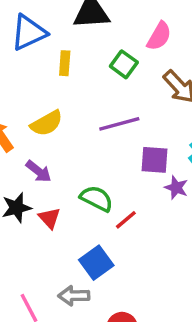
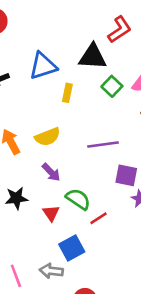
green square: (124, 64) -> (112, 86), moved
purple arrow: (39, 171) -> (51, 172), moved
red triangle: (49, 218) -> (51, 213), moved

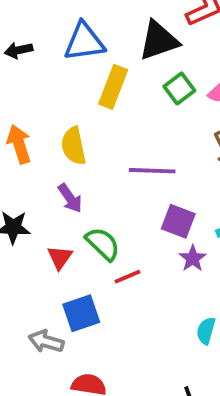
black triangle: (93, 57) -> (159, 41), turned -32
yellow rectangle: (67, 93) -> (113, 87), size x1.5
yellow semicircle: (48, 137) -> (74, 146), turned 90

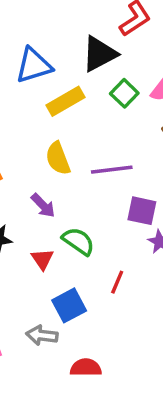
yellow rectangle: (113, 87) -> (66, 101), turned 48
yellow semicircle: (74, 146) -> (58, 158), moved
red line: (127, 277) -> (117, 282), moved, turned -35

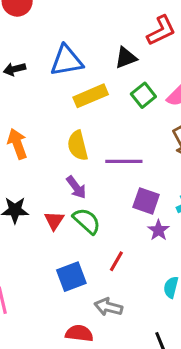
black triangle: (99, 54) -> (126, 58), size x0.7
purple arrow: (43, 205) -> (76, 187), moved
red triangle: (42, 259) -> (54, 221), moved
gray arrow: (42, 335) -> (108, 307), moved

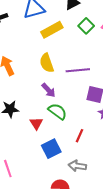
red triangle: (54, 221) -> (36, 123), moved

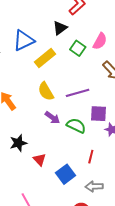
green semicircle: (57, 111) -> (76, 126), moved
red triangle: (36, 123) -> (40, 159), moved

